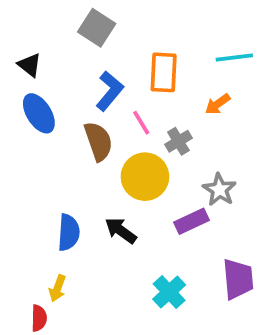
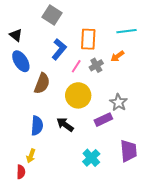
pink line: (141, 123) -> (76, 66), turned 64
brown semicircle: (98, 141) -> (42, 83), moved, turned 40
gray cross: (178, 141) -> (96, 65), moved

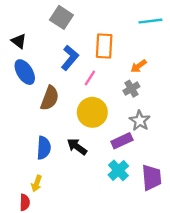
cyan line: (126, 31) -> (150, 21), moved
gray cross: (96, 65) -> (131, 89), moved
cyan cross: (91, 158) -> (118, 170), moved

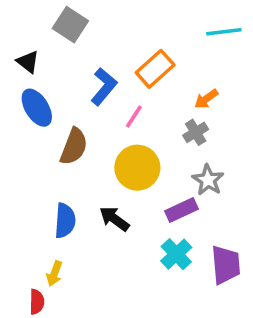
gray square: (61, 17) -> (70, 25), moved
orange rectangle: (104, 46) -> (155, 69), turned 45

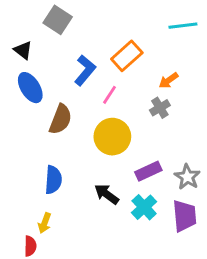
gray star: (208, 180) -> (187, 177), moved
black arrow: (114, 219) -> (107, 194), moved

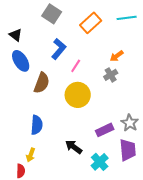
gray square: (58, 20) -> (52, 14), moved
orange rectangle: (127, 56) -> (91, 23), moved
purple rectangle: (148, 171) -> (105, 130), moved
black arrow: (107, 194) -> (74, 147), moved
cyan cross: (144, 207) -> (100, 162), moved

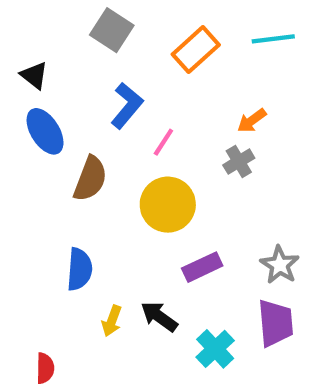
purple rectangle: (105, 130) -> (202, 267), moved
yellow arrow: (31, 155) -> (112, 321), moved

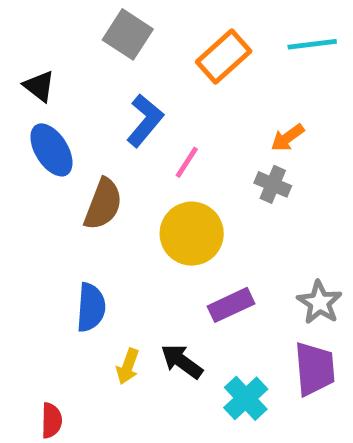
gray cross: (239, 162) -> (273, 184), turned -36

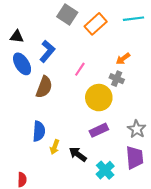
gray square: (128, 34) -> (67, 14), moved
black triangle: (39, 86) -> (17, 37), turned -32
blue L-shape: (145, 120) -> (47, 51), moved
yellow circle: (192, 234) -> (99, 98), moved
yellow arrow: (128, 366) -> (55, 147), moved

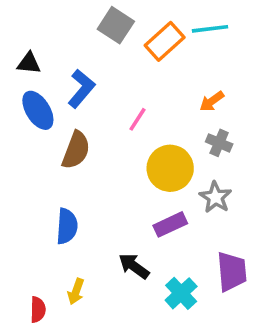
cyan line: (134, 19) -> (210, 29), moved
gray cross: (117, 79) -> (219, 143), moved
gray star: (137, 129) -> (215, 197), moved
yellow arrow: (55, 147) -> (76, 291), moved

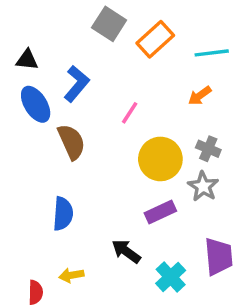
cyan line: (210, 29) -> (212, 53), moved
gray cross: (219, 143) -> (208, 149), moved
brown semicircle: (76, 150) -> (71, 142), turned -45
yellow arrow: (76, 291) -> (71, 275), turned 60

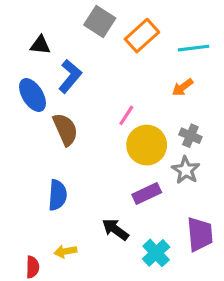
black triangle: (27, 60) -> (40, 45), moved
pink line: (130, 113) -> (126, 115), moved

